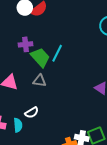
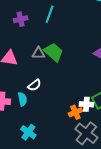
cyan line: (57, 53) -> (50, 14), moved
green trapezoid: (40, 57) -> (54, 52), moved

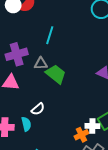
purple cross: (21, 19) -> (17, 54), moved, size x1.5
gray triangle: (39, 53) -> (41, 63), moved

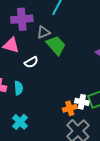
gray triangle: (41, 63) -> (43, 32), turned -32
white semicircle: (38, 109) -> (31, 62), moved

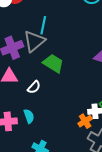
gray triangle: (43, 32) -> (34, 41), moved, size x1.6

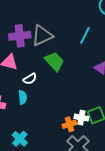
cyan line: (43, 25) -> (85, 35), moved
cyan semicircle: (29, 116) -> (23, 97), moved

